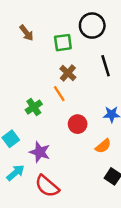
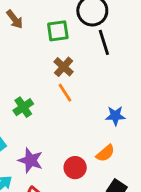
black line: (106, 66) -> (104, 42), moved
orange line: (59, 94) -> (65, 93), moved
red circle: (78, 124) -> (75, 168), moved

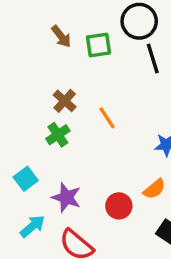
brown arrow: (15, 19) -> (61, 36), moved
brown cross: (64, 67) -> (65, 101), moved

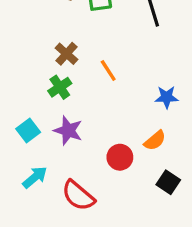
purple star: (66, 197) -> (68, 131), moved

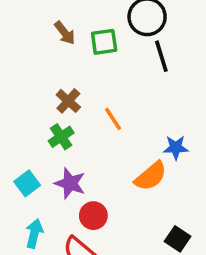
orange semicircle: (155, 141) -> (151, 176), moved, size x1.4
red circle: (120, 157) -> (93, 216), moved
cyan arrow: (35, 177) -> (34, 233), turned -36

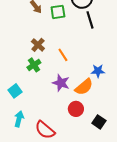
purple star: (70, 183) -> (61, 83), moved
red circle: (93, 216) -> (76, 109), moved

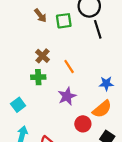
green cross: (34, 65) -> (38, 77), turned 32
purple star: (61, 83) -> (67, 96), turned 30
orange semicircle: (84, 87) -> (102, 109), moved

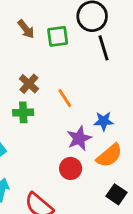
blue star: (106, 84) -> (104, 121), moved
purple star: (67, 96) -> (79, 138), moved
red circle: (83, 124) -> (71, 168), moved

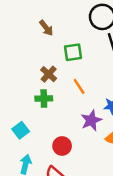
green square: (58, 36) -> (73, 52), moved
red circle: (71, 168) -> (62, 146), moved

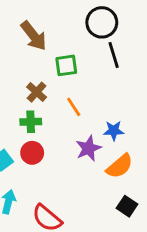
brown arrow: (46, 28) -> (34, 36), size x1.5
red circle: (62, 146) -> (32, 153), moved

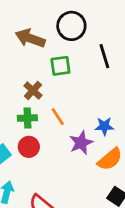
black circle: (102, 22) -> (71, 26), moved
brown arrow: (34, 36) -> (30, 38), turned 148
orange line: (74, 107) -> (58, 117), moved

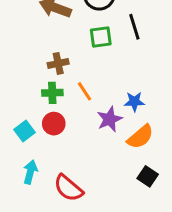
green square: (60, 66) -> (101, 37), moved
brown cross: (33, 91) -> (58, 63), turned 36

